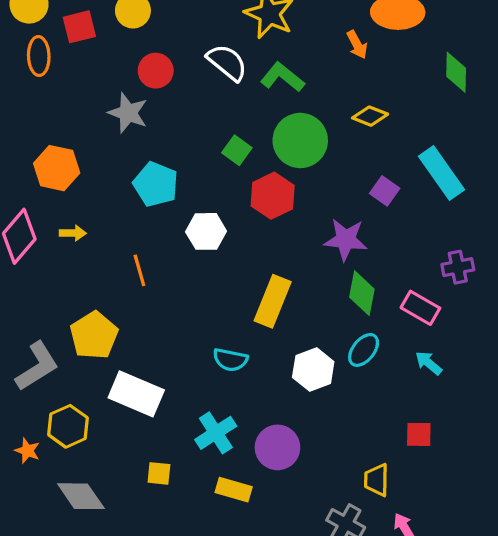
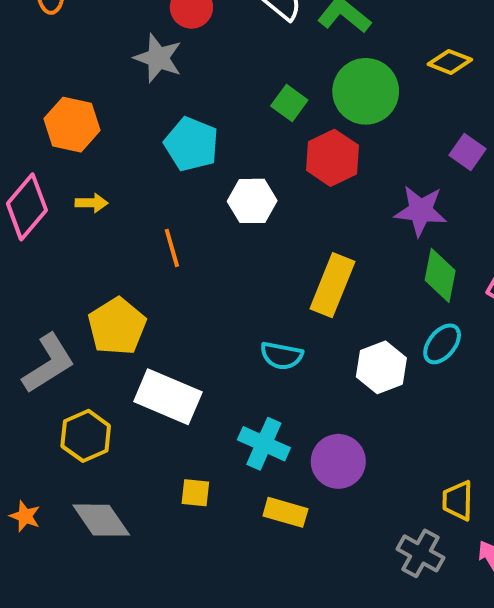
cyan cross: (216, 433) -> (264, 444), turned -33
orange star: (27, 451) -> (25, 516), moved

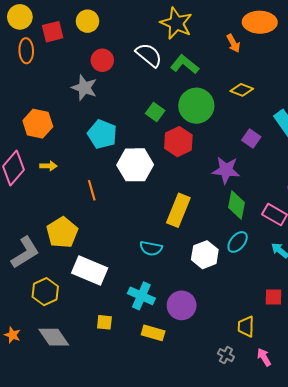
white hexagon: (252, 201) -> (135, 165), size x1.4
gray cross: (421, 553) -> (226, 355), size x0.7

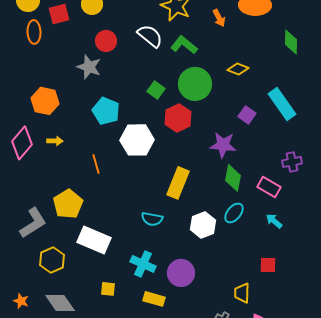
orange arrow: (233, 43) -> (219, 18), moved

